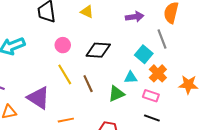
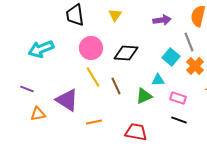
yellow triangle: (87, 12) -> (115, 15), turned 40
pink circle: (63, 45) -> (91, 48), size x1.5
orange cross: (158, 73) -> (195, 66), moved

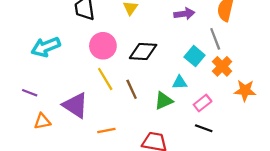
pink rectangle: (178, 98) -> (203, 103), turned -56

